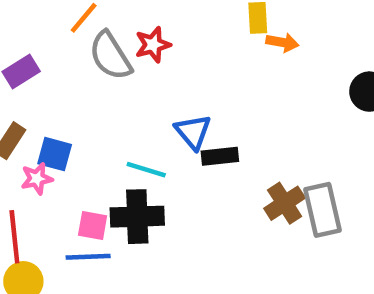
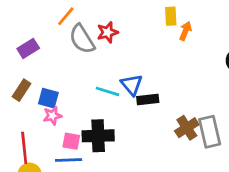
orange arrow: (282, 42) -> (185, 31), turned -78
cyan line: (146, 170) -> (108, 91), moved
pink star: (37, 179) -> (52, 116), moved

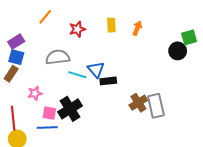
yellow rectangle: (171, 16) -> (111, 25), moved
gray semicircle: (82, 39) -> (58, 57), moved, turned 115
blue square: (48, 98) -> (16, 57), moved
black cross: (98, 136) -> (70, 109), turned -30

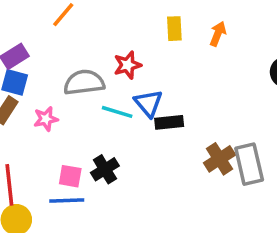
red star: (77, 29) -> (128, 65), moved
pink star: (35, 93) -> (46, 119), moved
black cross: (70, 109) -> (105, 169), size x0.7

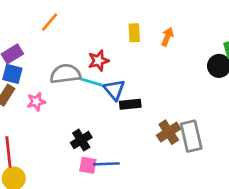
cyan line: (117, 112) -> (91, 82), moved
pink square: (70, 176) -> (88, 165), moved
blue line: (67, 201) -> (106, 164), moved

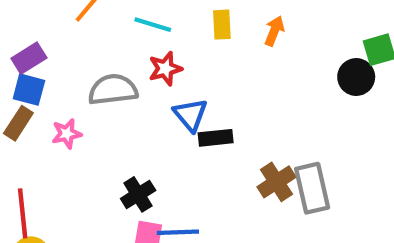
cyan line: (91, 82) -> (153, 25), moved

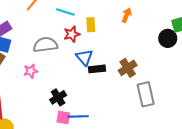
yellow rectangle: (222, 25) -> (91, 25), moved
pink star: (67, 134) -> (31, 71), moved
brown cross: (276, 182) -> (128, 68), moved

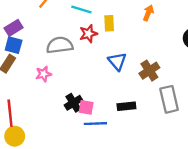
blue triangle: (84, 57) -> (117, 61), moved
black rectangle: (97, 69) -> (126, 106), moved
pink square: (63, 117) -> (86, 107), moved

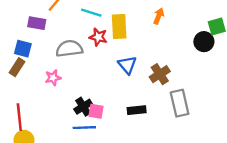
yellow rectangle: (109, 23) -> (119, 27), size x1.5
purple rectangle: (14, 28) -> (37, 23), moved, turned 42
red star: (88, 34) -> (98, 37), turned 30
blue line: (95, 124) -> (84, 128), moved

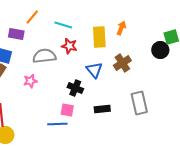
yellow rectangle: (119, 27) -> (99, 37), moved
brown cross: (160, 74) -> (122, 63), moved
black cross: (83, 107) -> (75, 88), moved, turned -35

